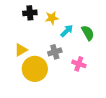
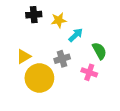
green semicircle: (88, 33) -> (99, 51), moved

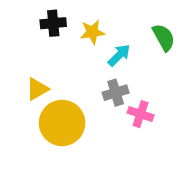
green semicircle: (99, 51) -> (164, 37), moved
gray cross: (62, 59) -> (116, 93), moved

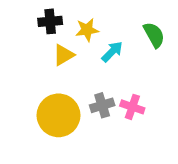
yellow triangle: (37, 89) -> (64, 55), moved
gray cross: (116, 93) -> (102, 105), moved

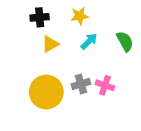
yellow star: (87, 30) -> (80, 16), moved
green semicircle: (154, 35) -> (125, 41), moved

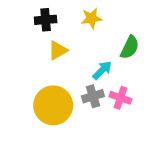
cyan arrow: (89, 41) -> (102, 70), moved
green semicircle: (125, 41) -> (130, 47), moved, turned 55

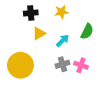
cyan arrow: (102, 70) -> (63, 41), moved
yellow circle: (53, 105) -> (20, 65), moved

